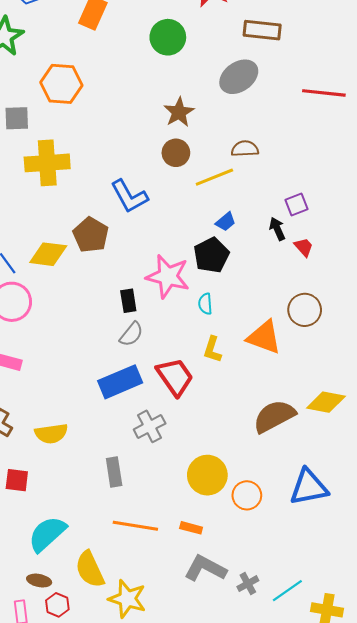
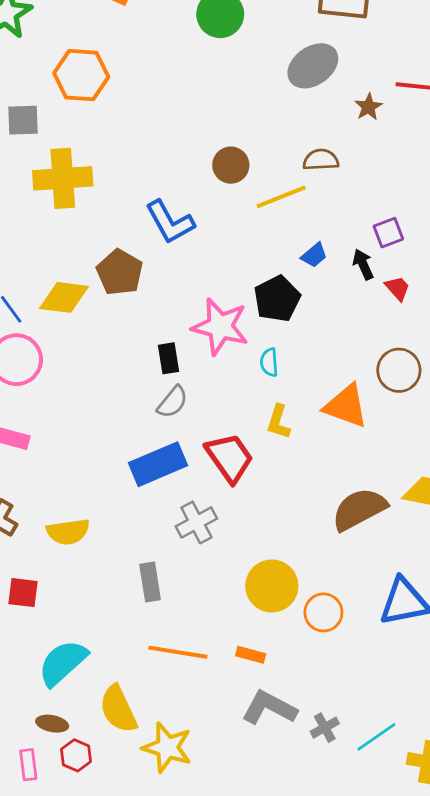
brown star: (179, 112) -> (368, 107), moved, size x0.7
blue trapezoid: (226, 222) -> (314, 255), moved

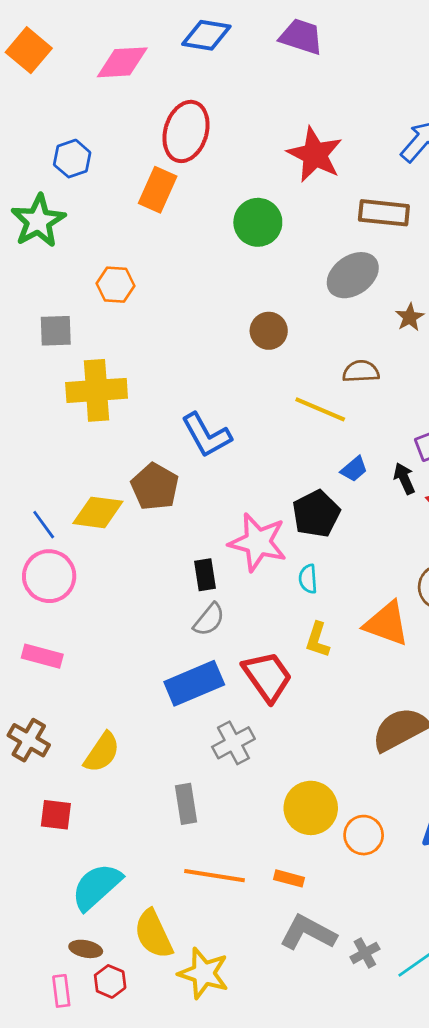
orange hexagon: (81, 75) -> (116, 285), size x0.7
brown circle: (231, 165) -> (269, 331), moved
yellow line: (281, 197) -> (320, 409), turned 45
yellow semicircle: (68, 532) -> (102, 752), turned -48

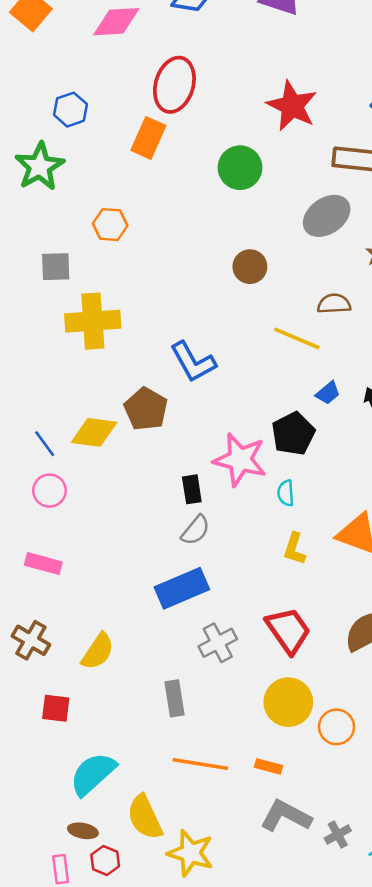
pink circle: (49, 576) -> (49, 491), size x0.7
red trapezoid: (267, 676) -> (288, 630), moved

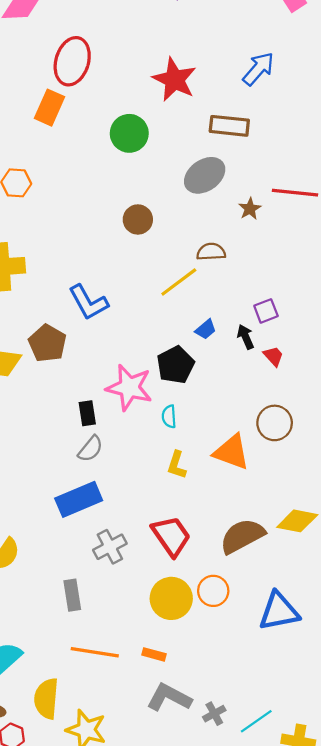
yellow line: (297, 338) -> (179, 282), turned -60
orange circle: (337, 727) -> (213, 591), moved
yellow semicircle: (145, 817) -> (46, 699), turned 30

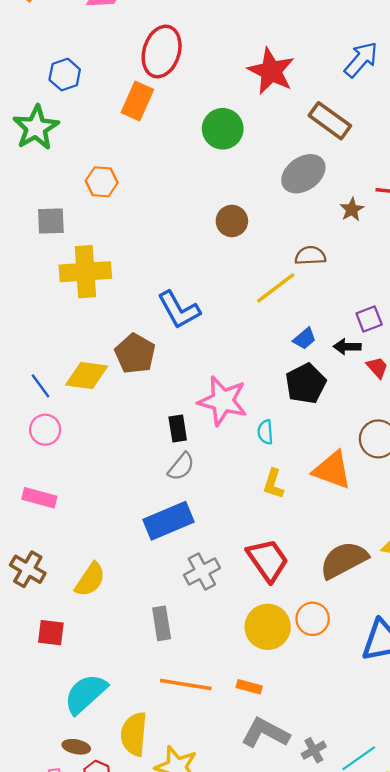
brown rectangle: (229, 126) -> (330, 121), turned 30
black arrow: (246, 337) -> (347, 347), turned -65
black pentagon: (176, 365) -> (306, 384), moved

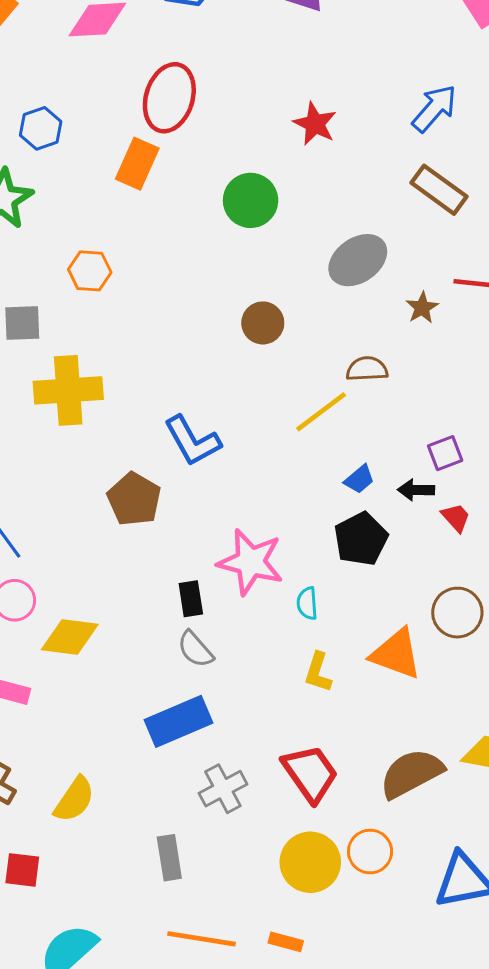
red star: (271, 71) -> (315, 124), size x0.7
brown rectangle: (330, 121) -> (439, 190), moved
yellow diamond: (87, 375) -> (70, 637), moved
gray semicircle: (181, 467) -> (195, 649), turned 100

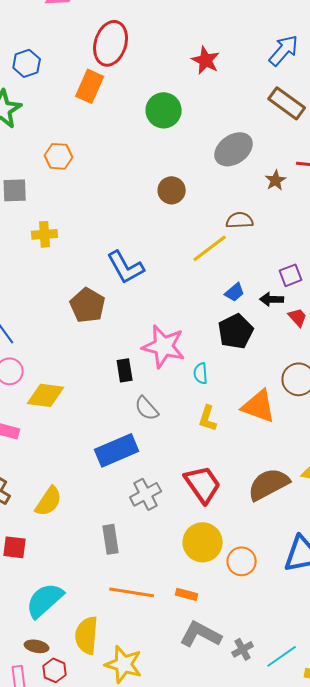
yellow cross: (68, 390) -> (45, 234), size x0.6
gray semicircle: (195, 649) -> (147, 408), moved
orange circle: (370, 852) -> (242, 561), moved

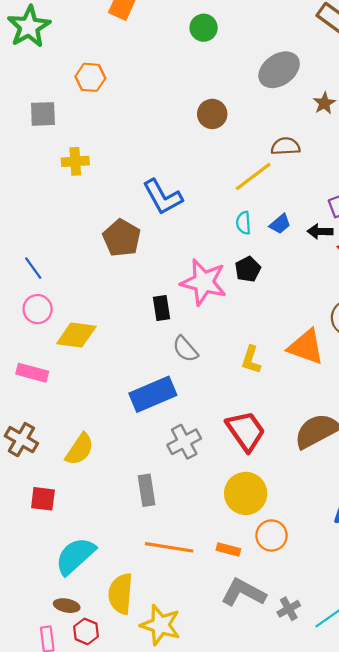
green circle: (164, 110) -> (204, 28), size x0.7
black pentagon: (236, 331) -> (248, 269), moved, size x0.7
cyan semicircle: (201, 373) -> (243, 223), moved
orange circle: (242, 561) -> (271, 535), moved

